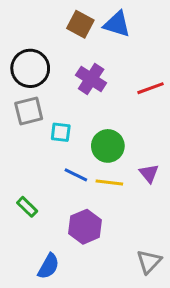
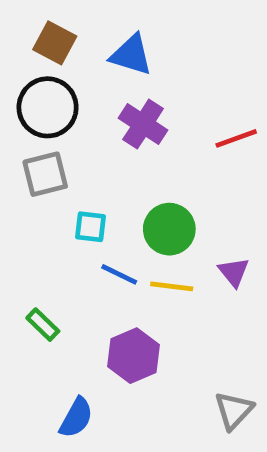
brown square: (80, 24) -> (55, 43), moved
blue triangle: (117, 24) -> (131, 55), moved
cyan square: (61, 132) -> (91, 227), moved

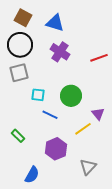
yellow line: (172, 286) -> (83, 129), moved, turned -42
gray triangle: (234, 411) -> (88, 167), moved

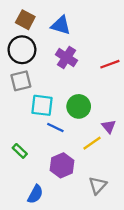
cyan square: (38, 95) -> (42, 105), size x1.5

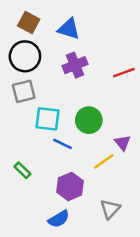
purple cross: (66, 58) -> (75, 65), turned 35
blue semicircle: (35, 194) -> (59, 219), moved, turned 30

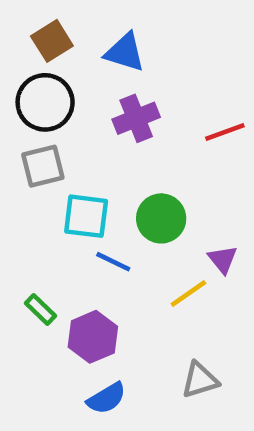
brown square: (29, 23) -> (52, 41), turned 30
purple hexagon: (70, 186) -> (93, 337), moved
gray triangle: (110, 209) -> (200, 380), turned 30

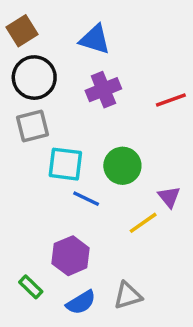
brown square: (52, 41) -> (22, 31), moved
green rectangle: (41, 310) -> (31, 287), moved
gray triangle: (200, 380) -> (128, 296), moved

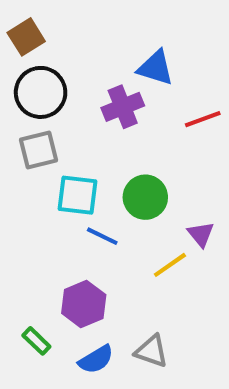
blue triangle: (95, 39) -> (156, 68), moved
gray triangle: (128, 296) -> (151, 351), turned 36

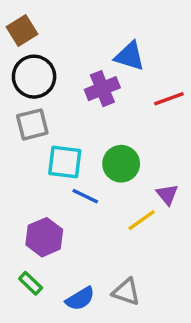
purple hexagon: (84, 304) -> (44, 237), moved

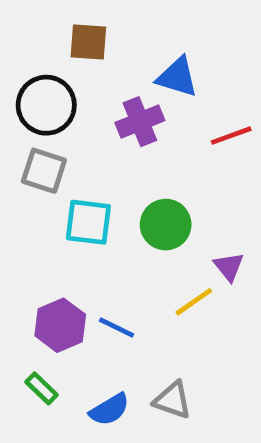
brown square: (22, 30) -> (88, 42), moved, turned 36
gray square: (32, 124) -> (44, 171), turned 32
blue line: (85, 196) -> (116, 328), moved

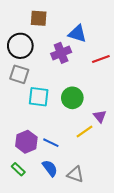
blue semicircle: (109, 409) -> (50, 168), moved, turned -96

